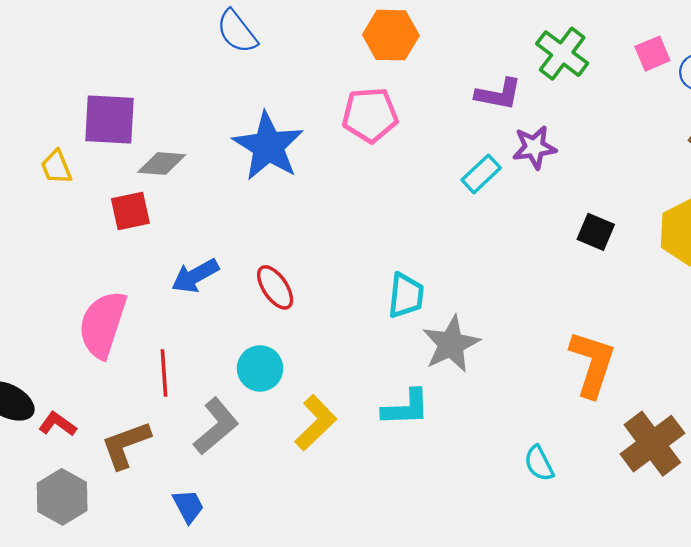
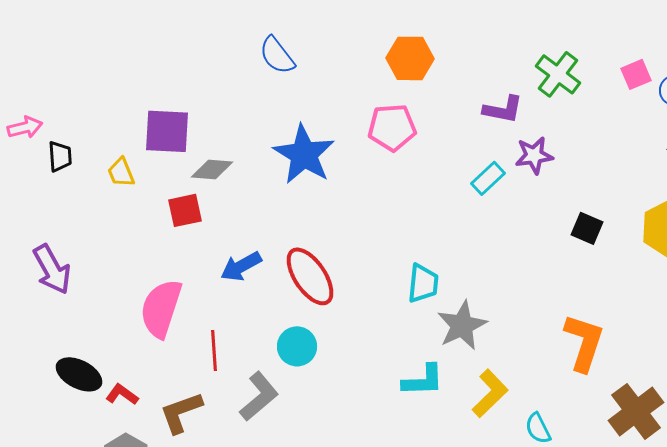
red ellipse: (275, 287) -> (310, 276), size x1.5
yellow L-shape: (316, 423) -> (490, 393), moved

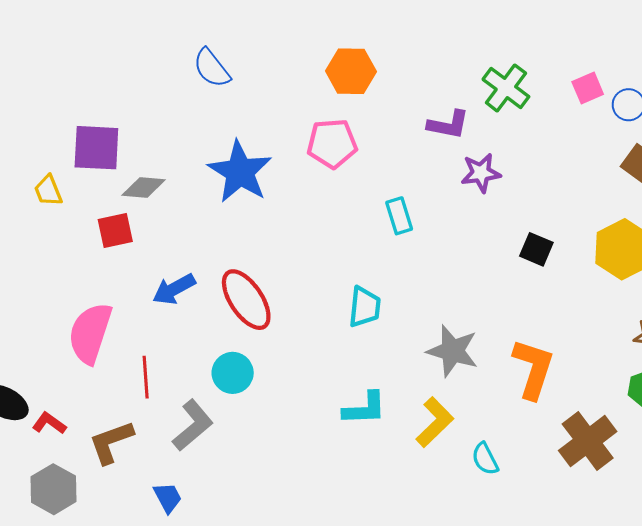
cyan rectangle: (488, 178) -> (399, 216), moved, turned -64
gray star: (462, 325) -> (453, 351), moved, turned -30

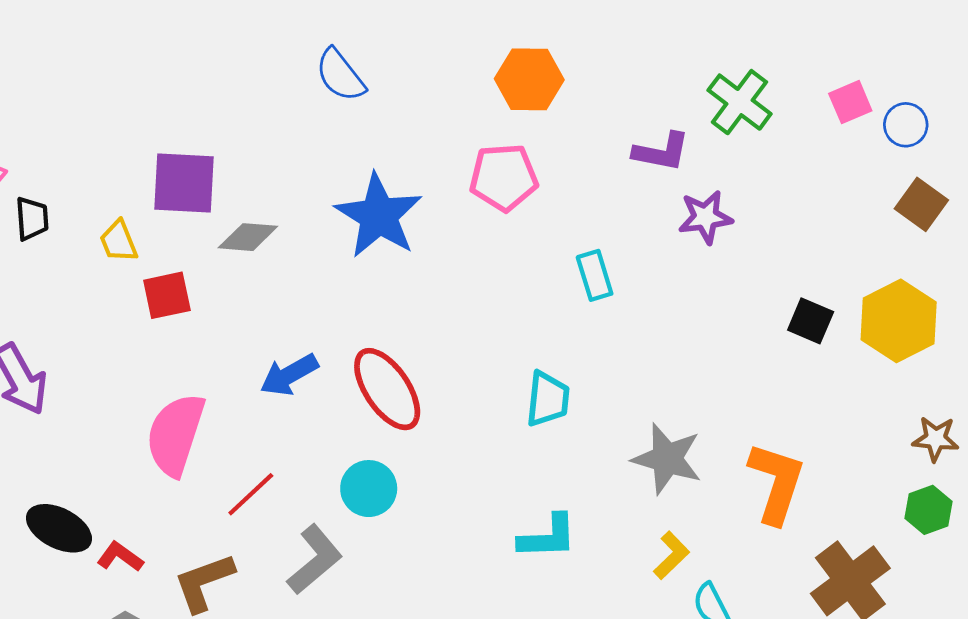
red square: (115, 230) -> (167, 295), moved
black square: (536, 249) -> (811, 321), moved
red line: (146, 377) -> (251, 494), turned 51
yellow L-shape: (435, 422) -> (671, 555), moved, size x0.7

